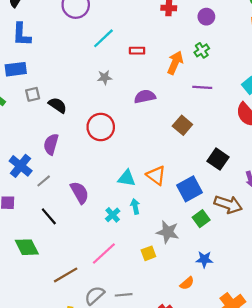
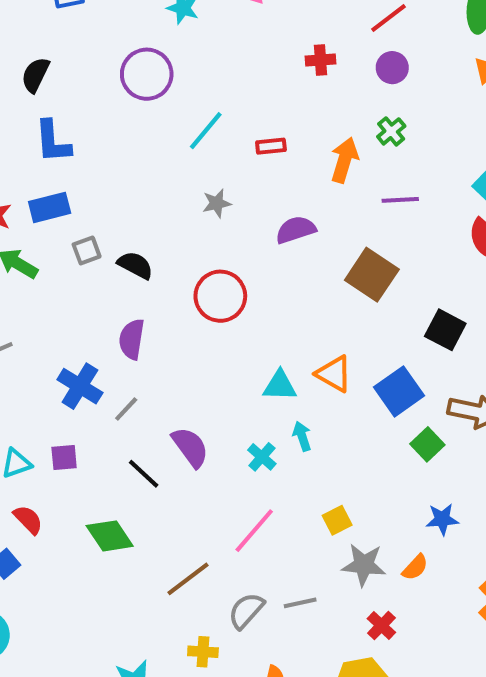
brown square: (182, 125) -> (372, 275), size x1.4
purple semicircle: (80, 193) -> (190, 447), moved
gray star: (168, 232) -> (364, 565), moved

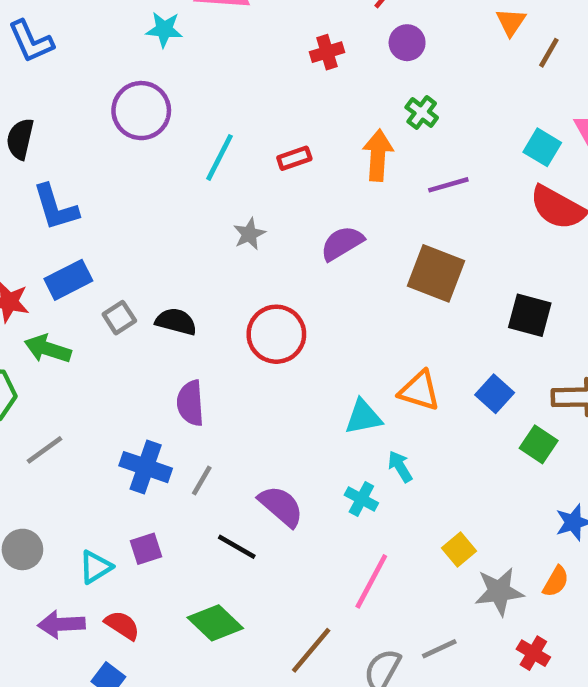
blue square: (399, 391) -> (495, 394), size x0.7

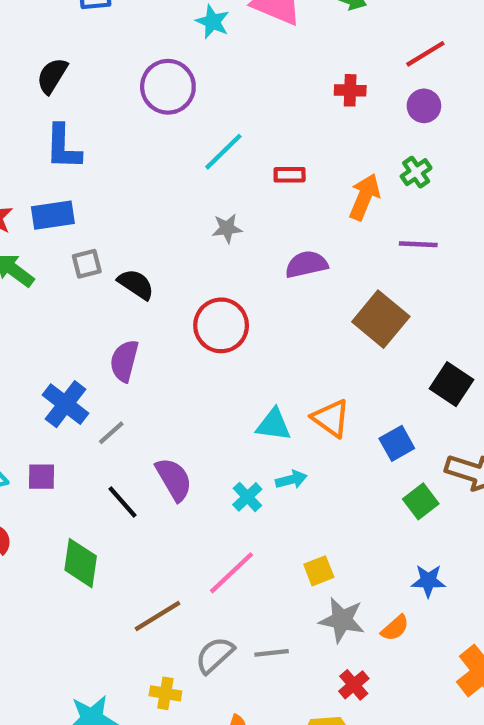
cyan arrow: (400, 467) -> (291, 480), turned 88
green diamond: (215, 623) -> (81, 563), turned 36

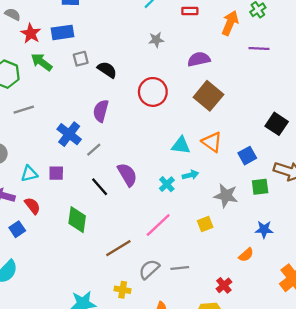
brown square: (381, 319) -> (208, 96), moved
green square: (421, 501) -> (260, 187), turned 30
gray star: (342, 620) -> (226, 196), moved

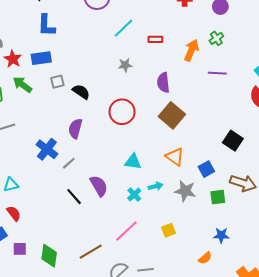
purple semicircle: (199, 59) -> (163, 83), turned -84
cyan triangle: (181, 145) -> (133, 162), moved
purple square: (56, 173) -> (20, 249), moved
gray star: (226, 196) -> (185, 191), moved
green diamond: (77, 220) -> (49, 256), moved

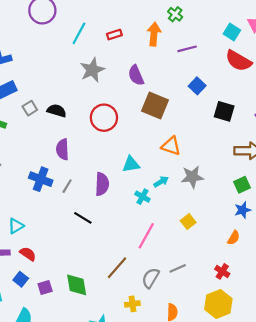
gray star: (125, 65) -> (92, 70), size x1.6
blue square: (206, 169) -> (197, 86), moved
purple semicircle: (99, 186) -> (102, 184), moved, turned 50
green square: (218, 197) -> (242, 185), moved

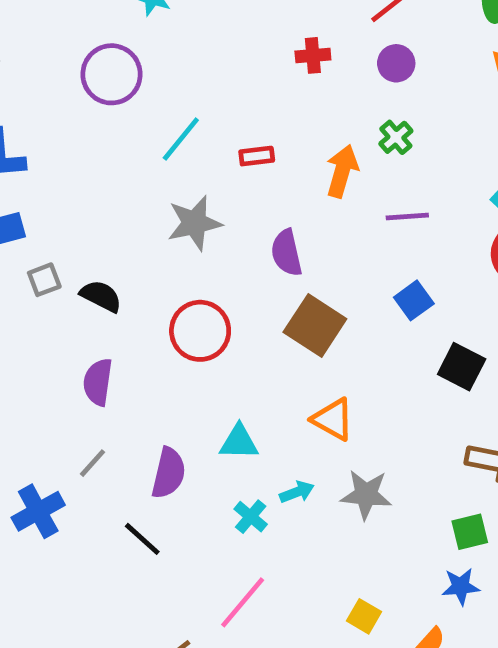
blue cross: (41, 179) -> (38, 511), moved, turned 30
black line: (83, 218) -> (142, 539), moved
yellow square: (188, 222) -> (364, 616), moved, turned -32

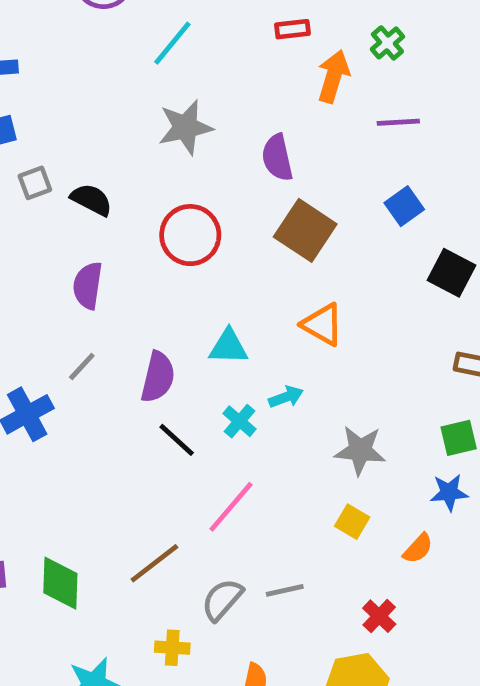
red rectangle: (257, 156) -> (292, 29), moved
gray star: (366, 495) -> (360, 450), moved
black line: (142, 539) -> (177, 440), moved

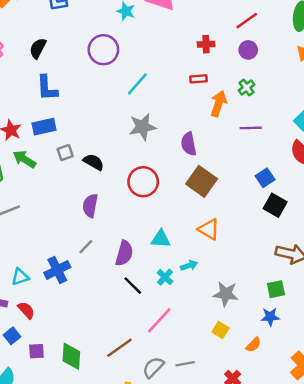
blue square: (404, 206) -> (265, 178), moved

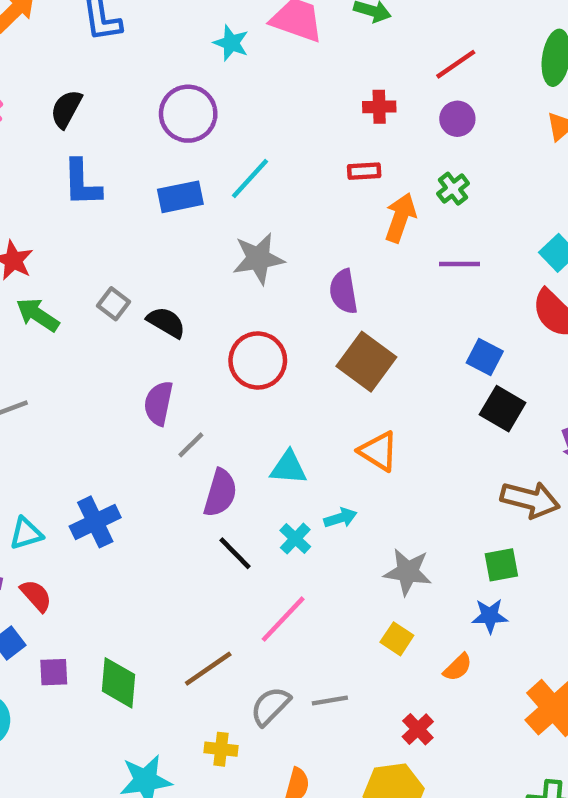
blue rectangle: (44, 127) -> (180, 197), moved
gray square: (65, 153) -> (114, 304), turned -35
blue square: (265, 178) -> (485, 357), turned -30
gray line: (86, 247) -> (191, 445), moved

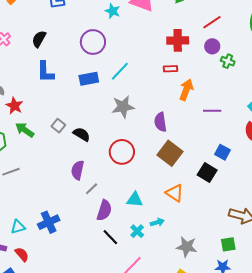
red cross: (379, 107) -> (178, 40), size x1.5
green cross: (453, 189) -> (228, 61), moved, turned -32
black square: (503, 409) -> (207, 173), moved

